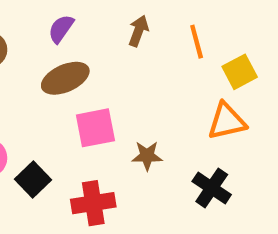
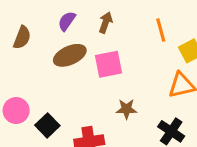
brown arrow: (138, 31) -> (106, 23), moved
pink square: (95, 128) -> (109, 64), moved

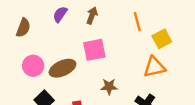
brown ellipse: (70, 55) -> (63, 68), moved
pink circle: (16, 111) -> (33, 66), moved

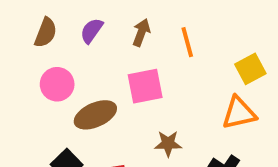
orange line: (137, 22) -> (187, 42), moved
brown semicircle: (23, 28) -> (46, 33), moved
pink circle: (33, 66) -> (57, 84), moved

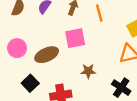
pink circle: (57, 84) -> (17, 48), moved

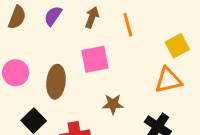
brown ellipse: (47, 55) -> (56, 82), turned -60

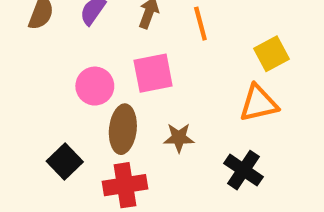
pink circle: (16, 73) -> (95, 86), moved
brown ellipse: (56, 82) -> (123, 129), moved

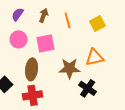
yellow square: (272, 54) -> (98, 23), moved
pink circle: (95, 86) -> (19, 39), moved
brown star: (179, 138) -> (70, 68), moved, size x1.5

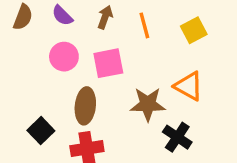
purple semicircle: (18, 14) -> (62, 16), turned -80
orange triangle: (95, 57) -> (189, 86), turned 42

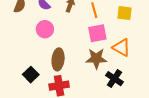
yellow square: (194, 30) -> (125, 13), turned 35
pink square: (108, 63) -> (97, 33), moved

